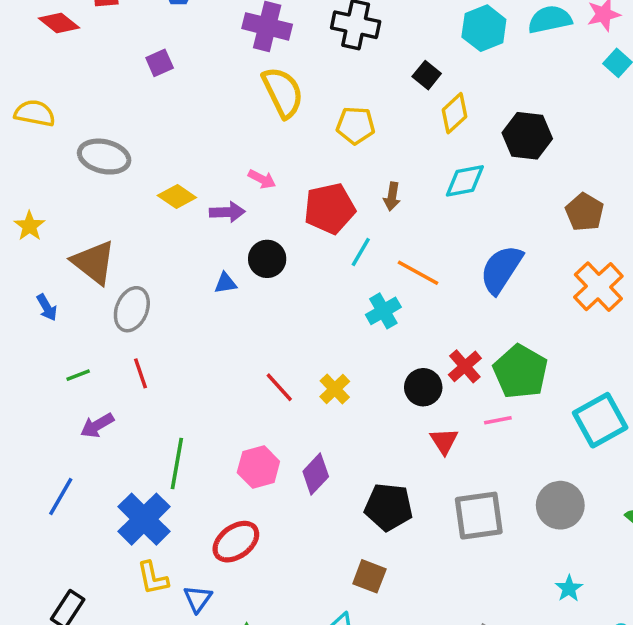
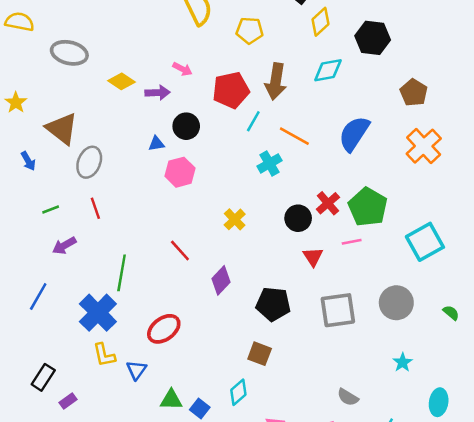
brown arrow: (392, 196) -> (276, 81), size x1.8
red line: (279, 387) -> (180, 251), moved
pink hexagon: (258, 467) -> (180, 172), moved

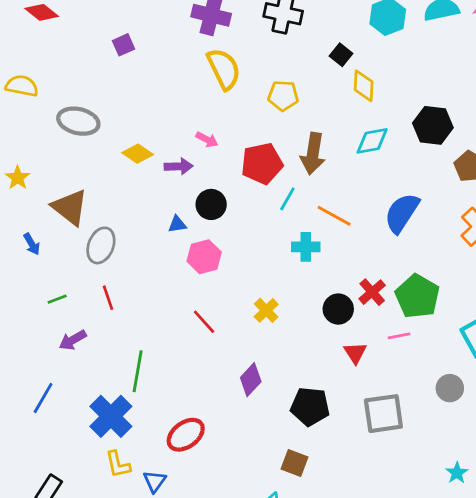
yellow diamond: (320, 22) -> (364, 86), turned -44
black hexagon: (373, 38) -> (433, 125), moved
cyan cross: (269, 163) -> (306, 247), turned 30
red line: (180, 251) -> (204, 322), moved
gray circle: (396, 303) -> (450, 388), moved, size x0.7

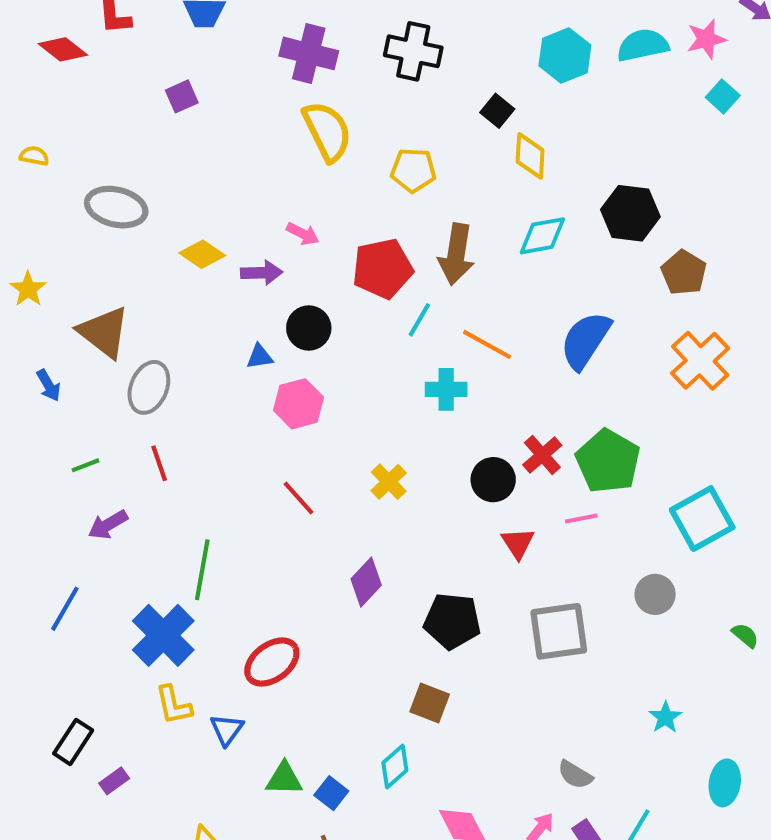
yellow semicircle: (22, 86) -> (34, 156), size x0.6

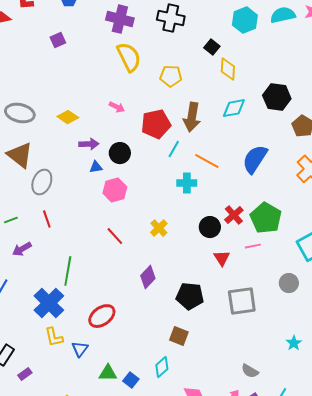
gray ellipse: (116, 207) -> (20, 113), moved
purple arrow: (262, 273) -> (89, 144), moved

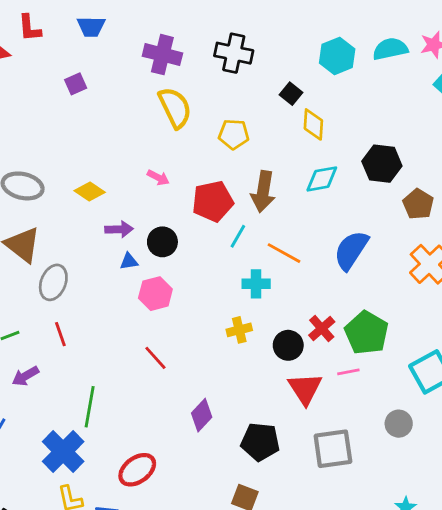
yellow cross: (159, 228) -> (239, 330), moved, turned 30
red triangle: (222, 258) -> (305, 389), size x1.5

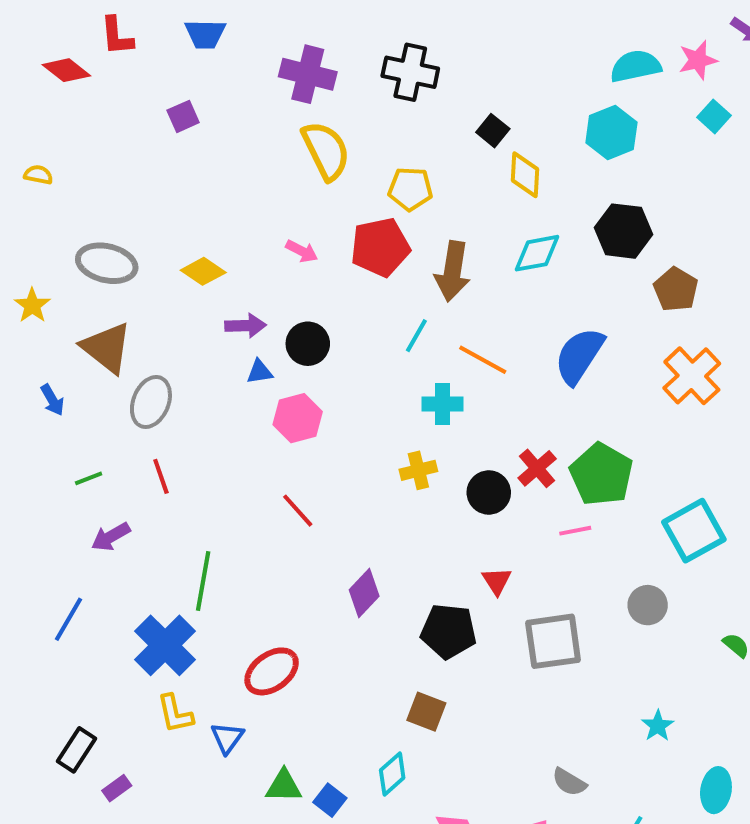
cyan hexagon: (337, 56) -> (611, 133), moved
red pentagon: (213, 201) -> (380, 247), moved
red triangle: (305, 389) -> (497, 581), moved, size x0.6

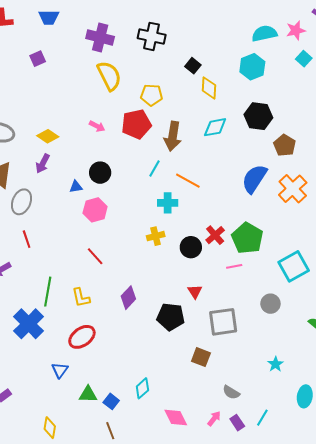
purple arrow: (245, 326) -> (43, 164), moved, turned 120
blue semicircle: (579, 356) -> (254, 179), moved
brown square: (426, 712) -> (201, 357), moved
yellow L-shape: (175, 714) -> (81, 298), moved

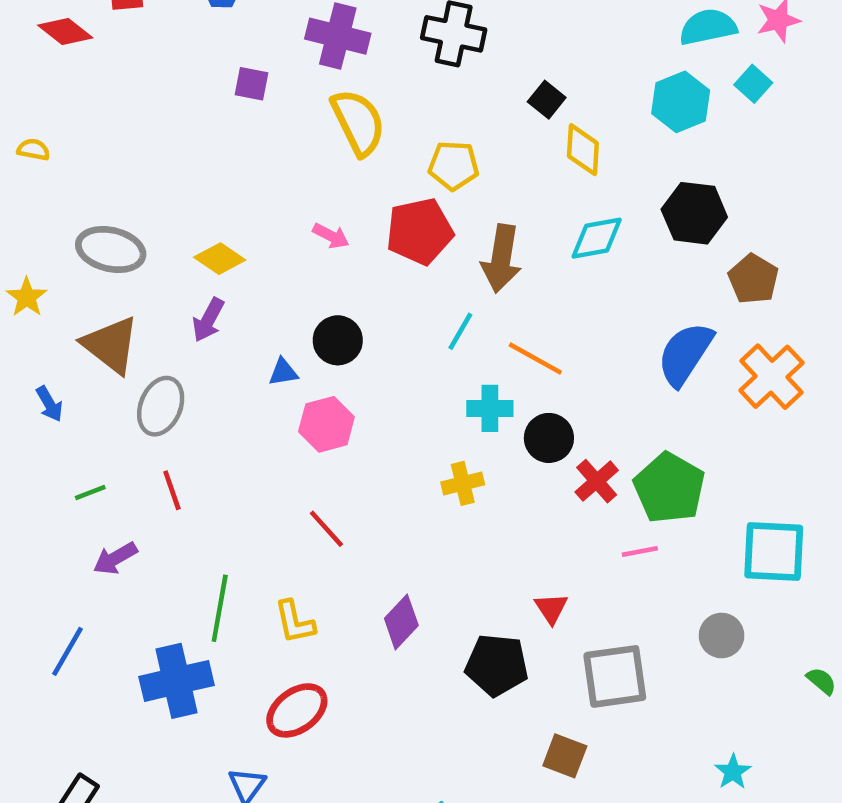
purple square: (38, 59) -> (251, 84), moved, turned 35
cyan square: (304, 59) -> (753, 84), moved
black circle: (191, 247) -> (549, 438), moved
cyan square: (294, 266) -> (774, 552), turned 32
blue cross: (29, 324) -> (177, 681), turned 32

